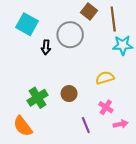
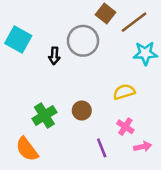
brown line: (113, 19) -> (134, 22), turned 60
cyan square: (27, 24) -> (18, 40), moved

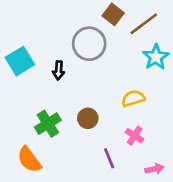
cyan square: (18, 40) -> (20, 61), moved, turned 30
cyan star: (145, 53) -> (156, 57), turned -30
black arrow: (54, 56) -> (59, 70), moved
pink arrow: (143, 147) -> (154, 169), moved

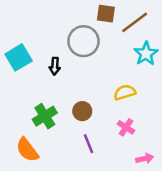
brown square: (113, 14) -> (106, 14), turned -30
purple line: (109, 158) -> (88, 144), moved

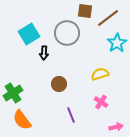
cyan square: (19, 57) -> (29, 34), moved
brown circle: (82, 111) -> (59, 84), moved
green cross: (45, 116) -> (13, 93), moved

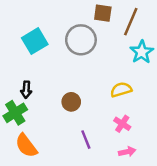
brown line: (108, 18) -> (131, 22), turned -30
black arrow: (44, 53) -> (26, 90), moved
pink arrow: (116, 127) -> (127, 152), moved

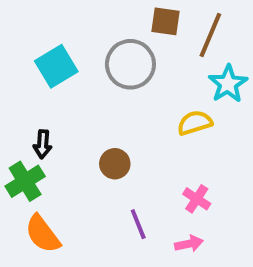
yellow semicircle: (121, 90) -> (195, 123), moved
pink arrow: (127, 152) -> (189, 244), moved

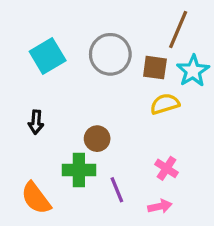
brown square: (166, 21) -> (155, 68), moved
green cross: (25, 181) -> (79, 170), moved, turned 32

